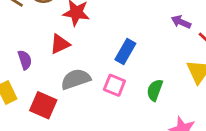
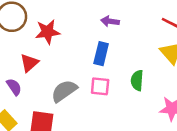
purple arrow: (181, 22) -> (110, 21), moved
red triangle: (60, 44) -> (29, 63), moved

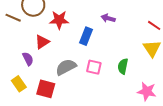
blue rectangle: (101, 54) -> (86, 36), moved

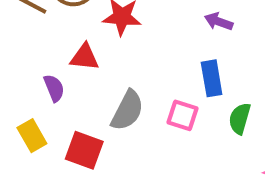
blue rectangle: (86, 36) -> (212, 78), moved, turned -36
red triangle: (42, 42) -> (85, 57), turned 35
gray semicircle: (66, 67) -> (127, 110), turned 140

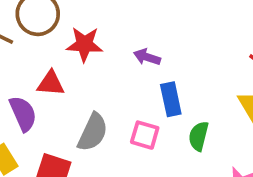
purple arrow: (219, 21) -> (147, 57), moved
purple semicircle: (54, 88) -> (23, 114), size x1.4

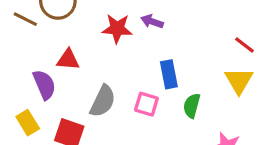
red star: (84, 44) -> (117, 28), moved
purple arrow: (147, 57) -> (152, 21), moved

